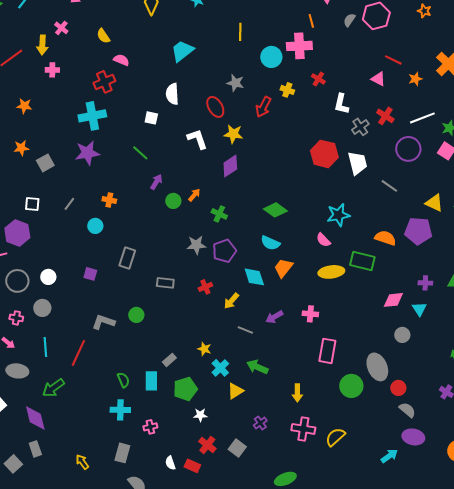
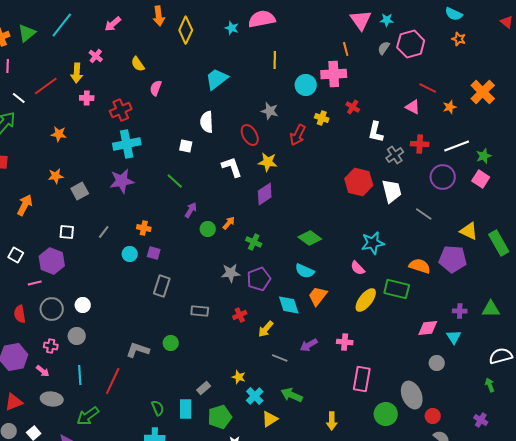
pink semicircle: (121, 60) -> (156, 88), turned -91
red cross: (104, 82) -> (121, 110), moved
red cross: (385, 116) -> (420, 144), turned -30
yellow ellipse: (331, 272) -> (366, 300), turned -45
purple square: (90, 274) -> (154, 253), moved

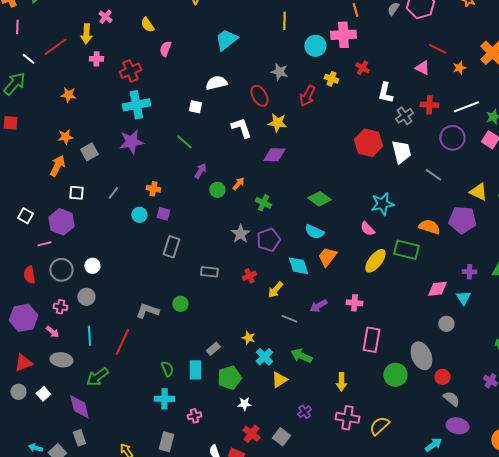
white semicircle: (207, 122) -> (216, 83), turned 80
purple diamond: (265, 194) -> (274, 155), turned 35
orange arrow: (25, 205) -> (57, 166), moved
gray star: (231, 273) -> (240, 234), turned -30

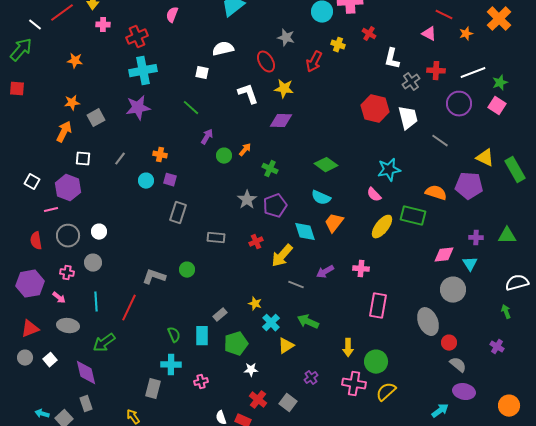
yellow arrow: (275, 290) -> (282, 256), size x1.4
gray circle: (446, 324) -> (453, 290), size x1.6
green circle: (395, 375) -> (376, 362), moved
gray rectangle: (166, 442) -> (153, 389), moved

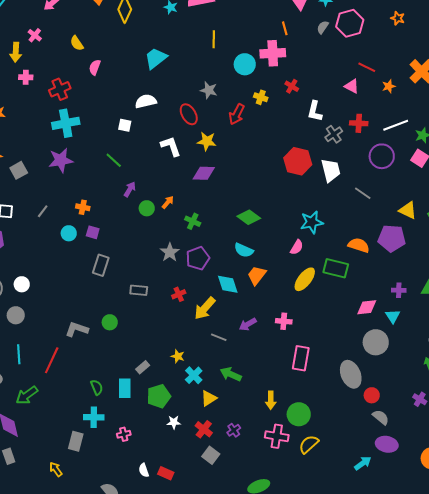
pink semicircle: (374, 195) -> (297, 247), turned -105
red cross: (258, 400) -> (204, 429), moved

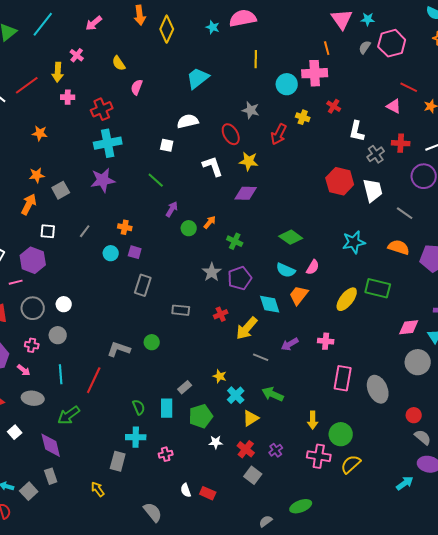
orange semicircle: (359, 245) -> (399, 247), moved
pink semicircle: (297, 247) -> (313, 267), moved
gray ellipse: (351, 374) -> (378, 389), moved

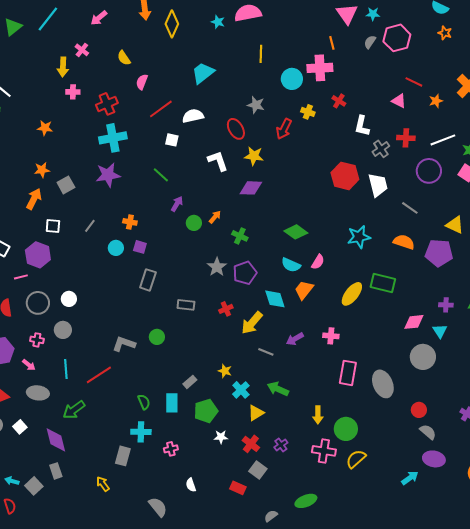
red line: (27, 85) -> (161, 109), moved
red line: (94, 380) -> (99, 375), turned 32
red rectangle: (208, 493) -> (238, 488), moved

